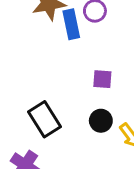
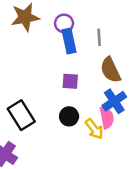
blue rectangle: (71, 24) -> (69, 41), moved

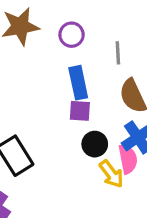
blue rectangle: (69, 41) -> (78, 83), moved
black circle: (69, 116) -> (95, 144), moved

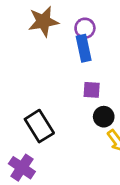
blue rectangle: (78, 83) -> (84, 48), moved

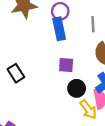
black rectangle: (39, 126) -> (16, 73), moved, size x0.7

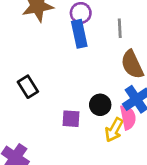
purple square: (66, 65) -> (71, 119), moved
yellow arrow: (88, 109) -> (114, 130), turned 66

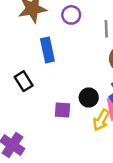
blue rectangle: (79, 34) -> (47, 50), moved

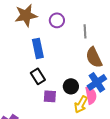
black rectangle: (24, 81) -> (38, 76), moved

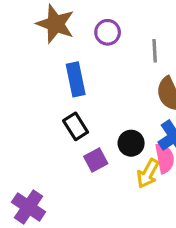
brown star: (26, 15) -> (55, 24), turned 30
purple square: (50, 96) -> (96, 160), turned -32

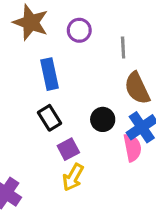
black circle: (131, 143) -> (103, 119), moved
yellow arrow: (148, 173) -> (73, 177), moved

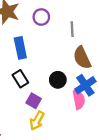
purple square: (68, 149) -> (34, 101), turned -32

